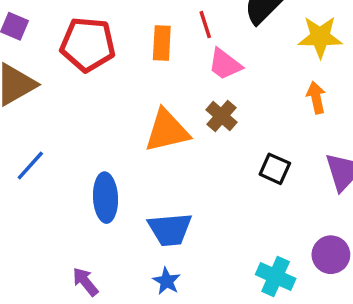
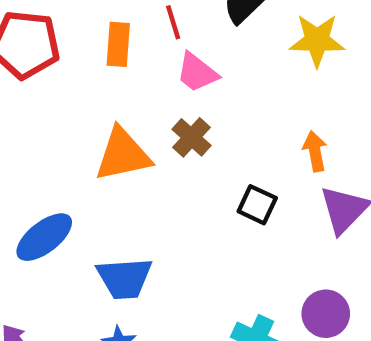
orange arrow: (316, 98) -> (315, 151), moved
blue ellipse: (105, 198) -> (44, 237), turned 54

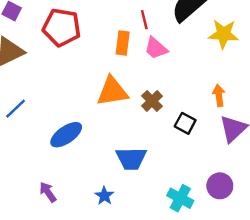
orange rectangle: (118, 44) -> (123, 43), moved
brown cross: (192, 137) -> (152, 101), moved
blue trapezoid: (124, 278) -> (131, 159), moved

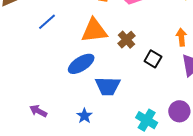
blue line: (16, 109) -> (47, 22), moved
blue ellipse: (66, 135) -> (81, 64), moved
purple arrow: (48, 192) -> (38, 111), turned -30

